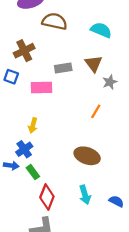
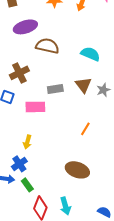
gray star: (110, 82) -> (103, 90), moved
cyan arrow: (85, 195) -> (65, 206), moved

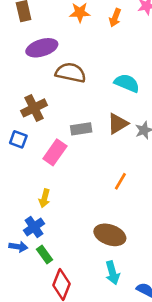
brown triangle: (83, 85) -> (118, 124), turned 36
pink rectangle: (35, 107) -> (55, 152), turned -54
cyan arrow: (65, 206) -> (112, 273), moved

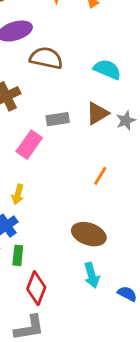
green rectangle: (44, 254) -> (18, 255), turned 42

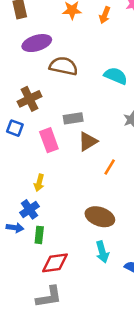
brown triangle: (97, 113) -> (88, 141), moved
pink rectangle: (29, 145) -> (49, 140), turned -55
red diamond: (36, 288) -> (55, 263), turned 60

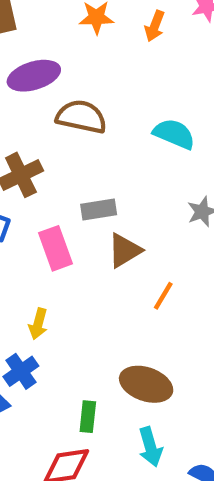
green rectangle: (39, 235) -> (88, 417), moved

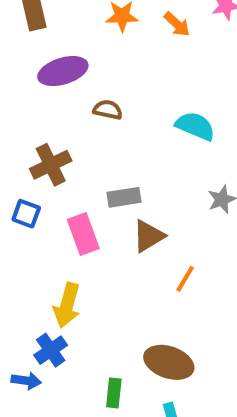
orange arrow: (155, 26) -> (177, 24), turned -68
brown semicircle: (81, 117) -> (108, 110), size x0.6
yellow arrow: (38, 324) -> (67, 305), size x1.5

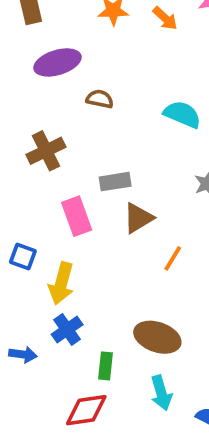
blue square: (26, 214) -> (23, 256), moved
blue cross: (51, 350) -> (67, 329), moved

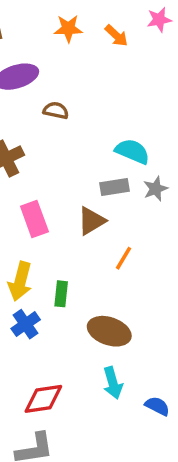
cyan semicircle: (182, 114) -> (132, 151), moved
gray rectangle: (115, 182) -> (115, 187), moved
green rectangle: (105, 366) -> (61, 294), moved

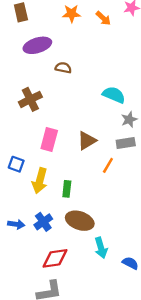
gray rectangle: (115, 187) -> (126, 143), moved
pink rectangle: (34, 219) -> (49, 139), turned 35
blue cross: (26, 324) -> (43, 222), moved
brown ellipse: (109, 331) -> (80, 221), moved

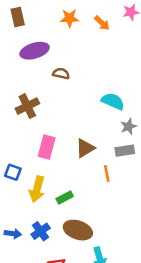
orange line: (108, 165) -> (107, 173), turned -42
green rectangle: (67, 189) -> (65, 198), turned 56

